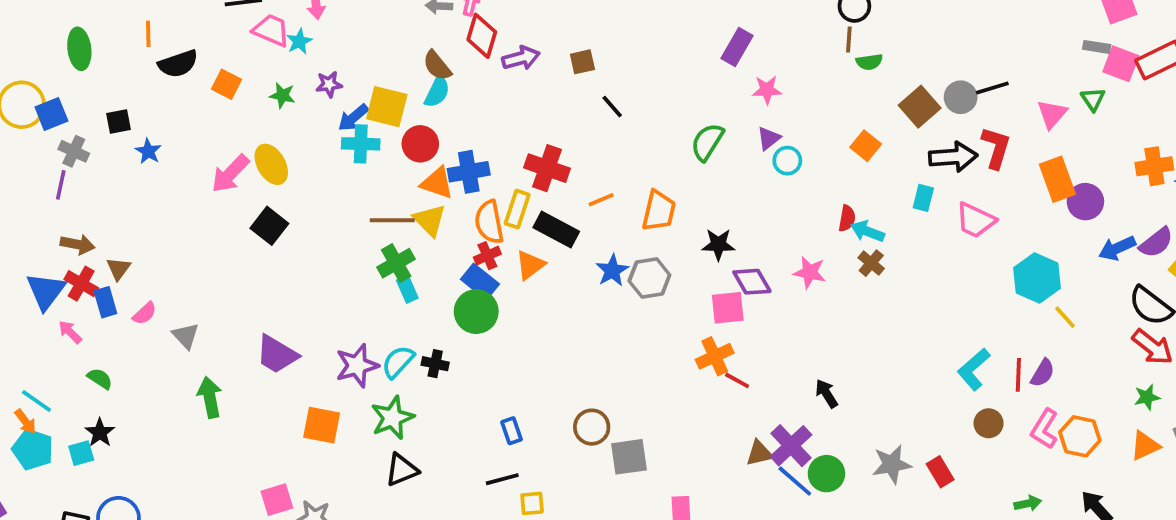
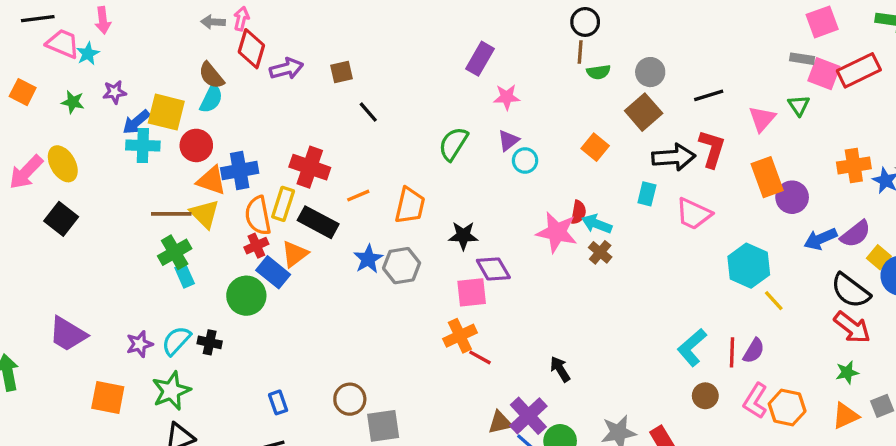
gray circle: (961, 97) -> (650, 72), moved
pink star: (810, 272) -> (557, 232), moved, size x1.4
blue rectangle: (480, 282) -> (273, 272), moved
purple star: (357, 366) -> (140, 344), size x0.7

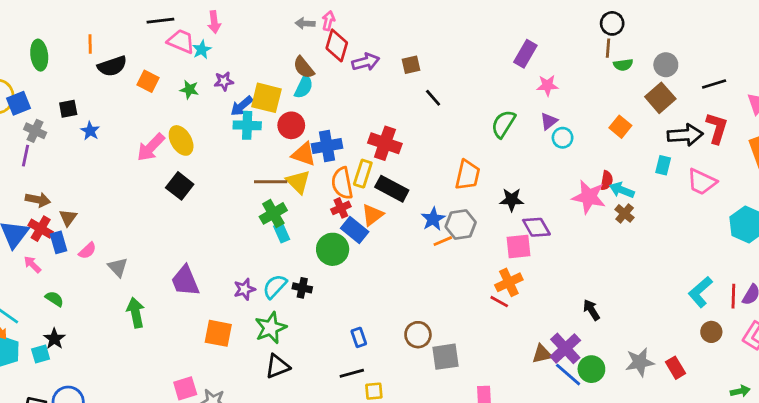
orange line: (358, 196) -> (443, 241), moved
purple trapezoid: (68, 334) -> (185, 281), turned 36
red line: (480, 357) -> (499, 302), moved

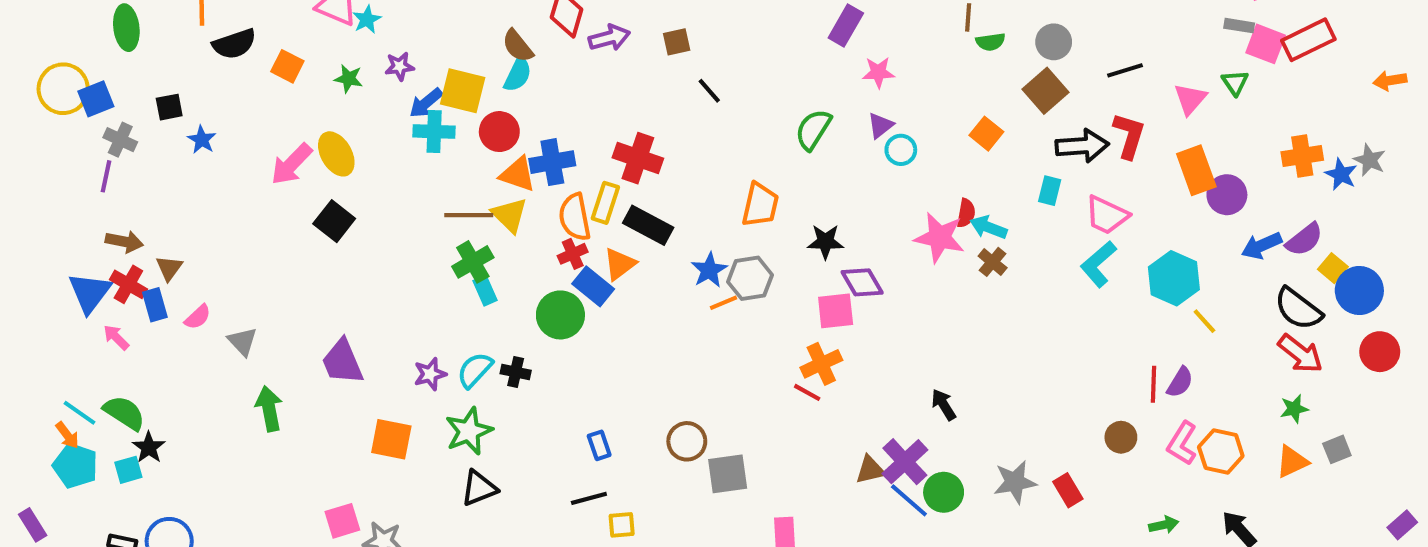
cyan L-shape: (700, 292) -> (1098, 264), moved
green semicircle: (54, 299) -> (124, 413), moved, size x1.5

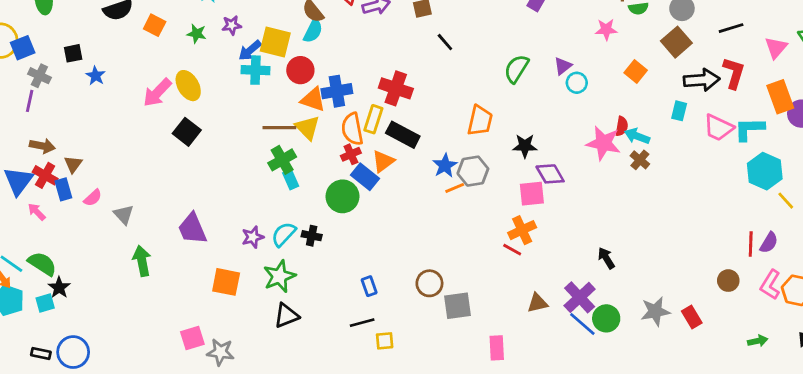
pink star: (878, 72) -> (606, 29), moved
cyan L-shape: (1098, 264) -> (749, 129), moved, turned 40
brown triangle: (870, 470) -> (537, 303), moved

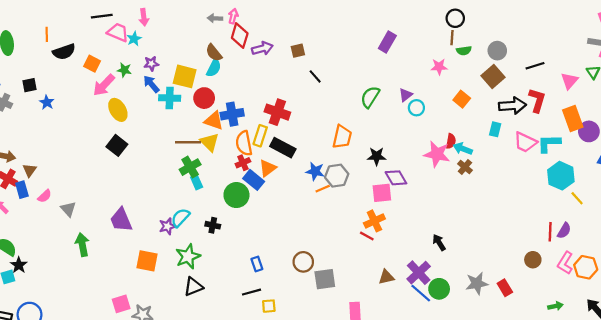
blue arrow: (250, 50) -> (151, 84), moved, turned 90
pink arrow: (157, 93) -> (104, 85), moved
blue star: (445, 166) -> (315, 171), turned -30
cyan semicircle: (284, 234) -> (180, 218), moved

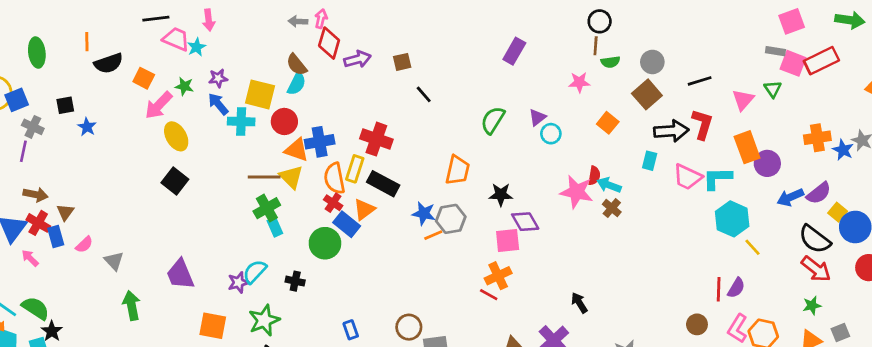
red cross: (243, 163) -> (333, 203), turned -32

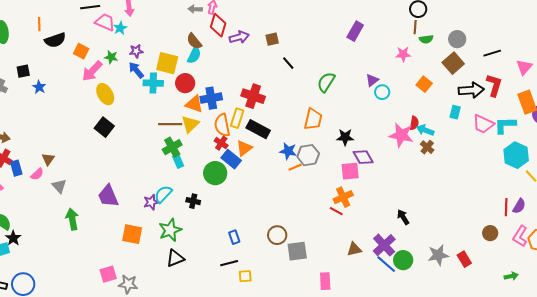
green semicircle: (493, 120) -> (326, 82), moved
yellow triangle: (291, 177) -> (190, 124), turned 30
brown triangle: (65, 212) -> (48, 159), moved

